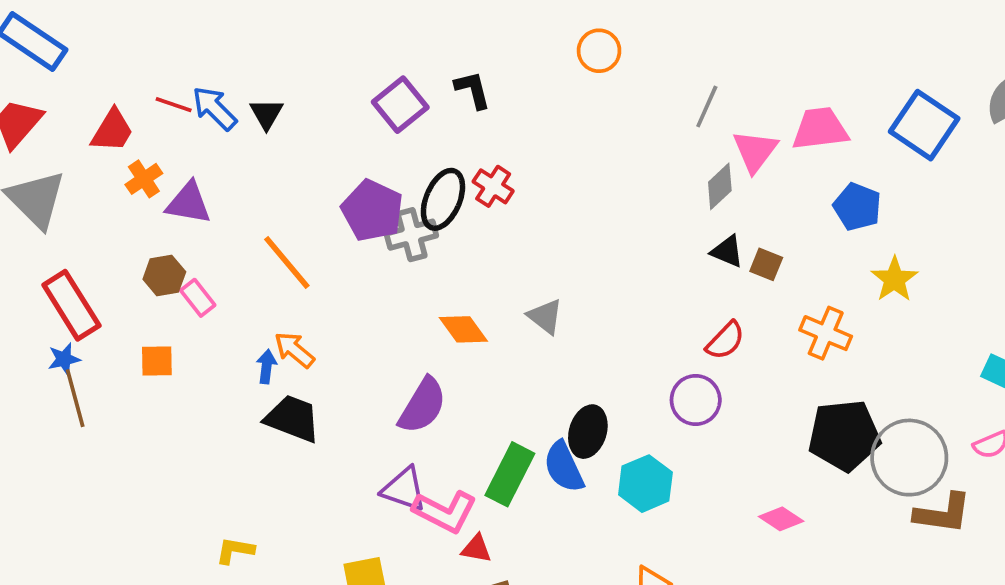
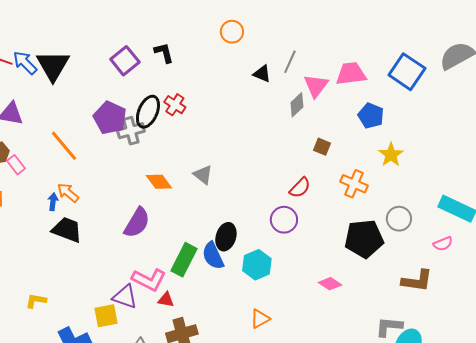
black triangle: (266, 114) -> (53, 66), size x1.8
black triangle: (727, 251) -> (262, 74), moved
gray circle: (909, 458) -> (399, 219), moved, size x0.6
purple triangle: (404, 489) -> (125, 297), moved

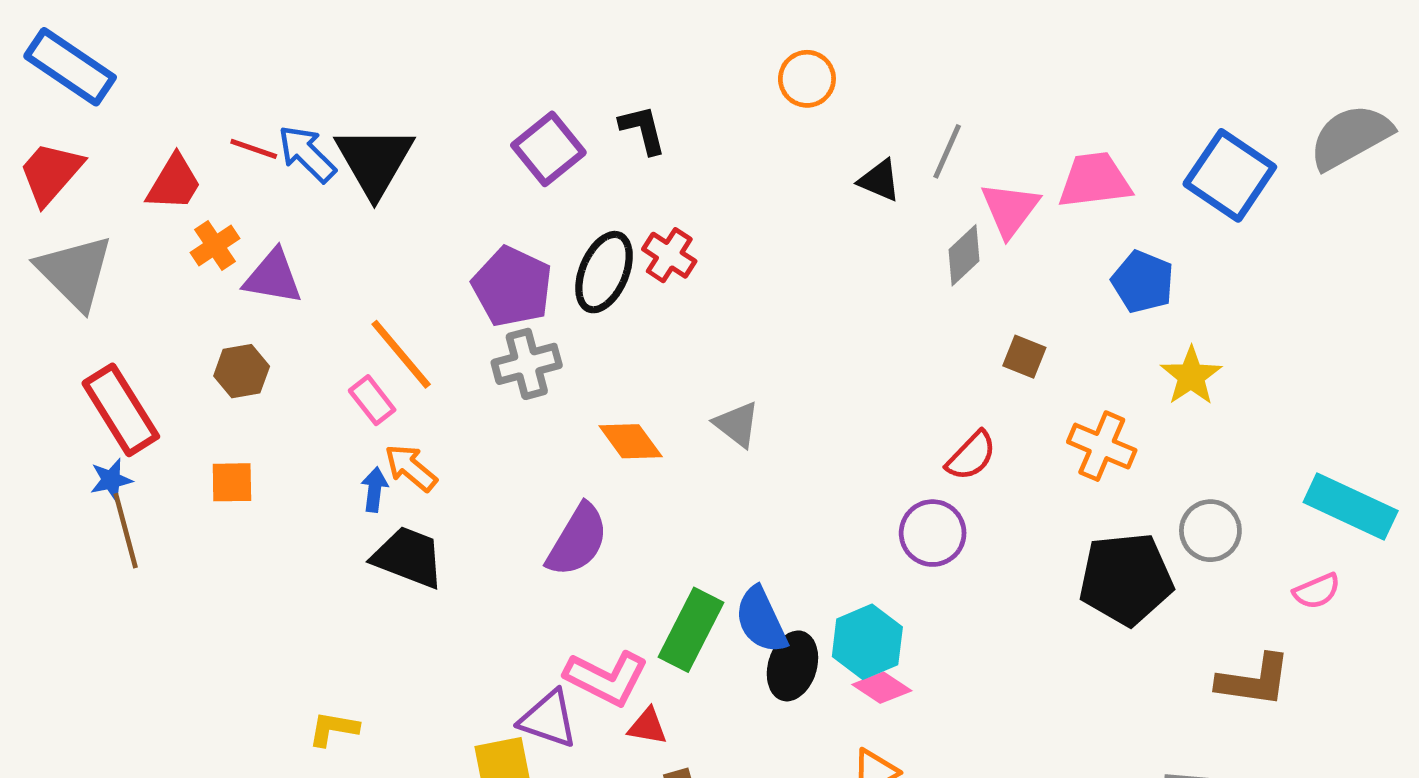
gray cross: (131, 131) -> (527, 364), moved
pink rectangle: (16, 165) -> (372, 400), moved
black ellipse: (226, 237) -> (792, 666), moved
pink diamond: (330, 284) -> (882, 688), moved

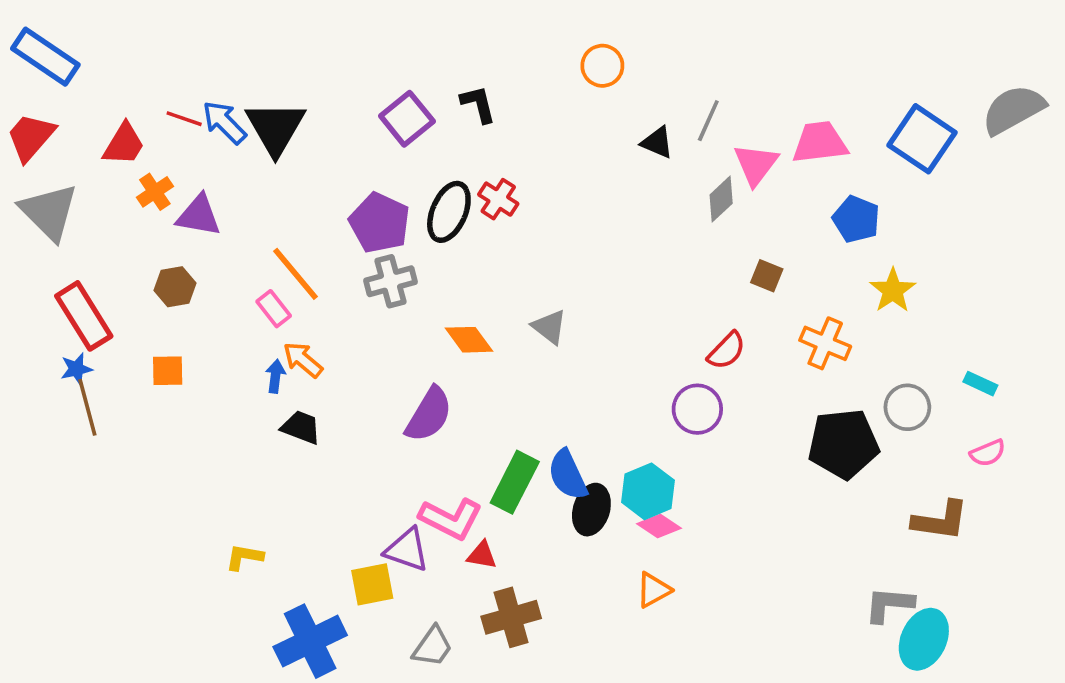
cyan rectangle: (1351, 506) -> (980, 384), moved, size x0.5
black trapezoid: (408, 557) -> (301, 427), size x0.7

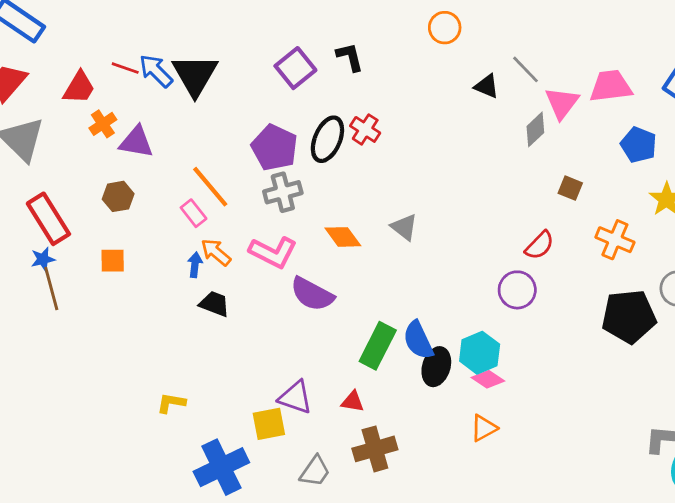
gray line: (708, 121) -> (526, 69), turned -68
purple semicircle: (429, 415) -> (312, 294), turned 87
pink L-shape: (451, 519) -> (273, 252), moved

